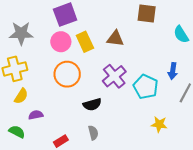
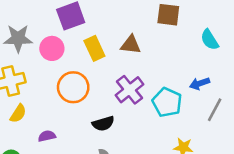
pink circle: (61, 42) -> (52, 48), moved
blue arrow: (173, 71) -> (200, 83), turned 63
purple semicircle: (36, 115) -> (47, 136), moved

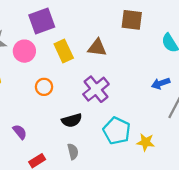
orange circle: (73, 87) -> (44, 87), size x0.6
cyan pentagon: (167, 102) -> (117, 131), moved
purple semicircle: (47, 136) -> (20, 132), turned 63

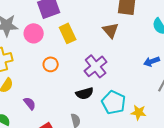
brown triangle: (97, 48) -> (111, 30), moved, turned 42
black semicircle: (72, 120) -> (85, 93), moved

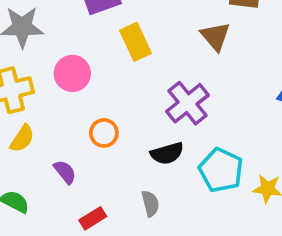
pink circle: (34, 33) -> (72, 73), moved
orange circle: (51, 64) -> (104, 133), moved

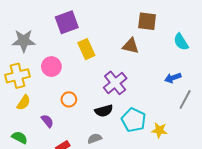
brown triangle: (215, 36) -> (131, 46), turned -36
gray semicircle: (150, 204) -> (95, 139), turned -96

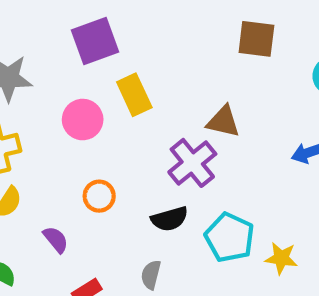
brown triangle: (131, 46) -> (223, 122), moved
pink circle: (51, 67) -> (83, 120), moved
gray semicircle: (95, 139) -> (151, 275), turned -56

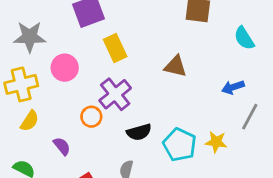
pink circle: (83, 120) -> (65, 68), moved
purple cross: (192, 163) -> (115, 94), moved
yellow star: (281, 258) -> (216, 142), moved

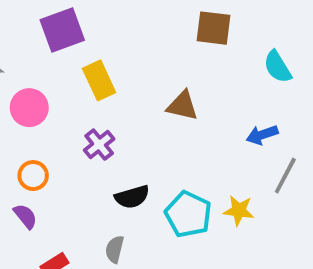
purple cross: (115, 94) -> (99, 144), size x0.7
orange circle: (91, 117) -> (33, 176), moved

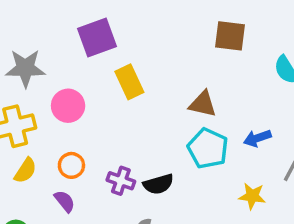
blue arrow: (262, 135) -> (257, 138), moved
purple cross: (99, 144) -> (121, 181), moved, turned -32
cyan pentagon: (188, 214) -> (208, 148), moved

